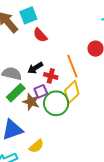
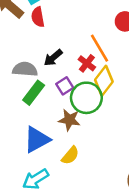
red semicircle: (40, 35) -> (38, 17), moved, turned 42
red cross: (51, 76) -> (87, 63), moved, turned 32
brown star: (31, 102) -> (69, 120), moved

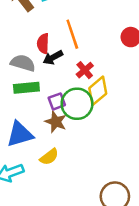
red semicircle: (38, 17) -> (43, 44), moved
orange line: (99, 48) -> (72, 34), moved
purple square: (65, 86) -> (57, 101), moved
green rectangle: (34, 93) -> (26, 88), turned 35

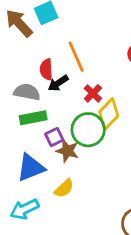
purple square: (57, 101) -> (54, 137), moved

